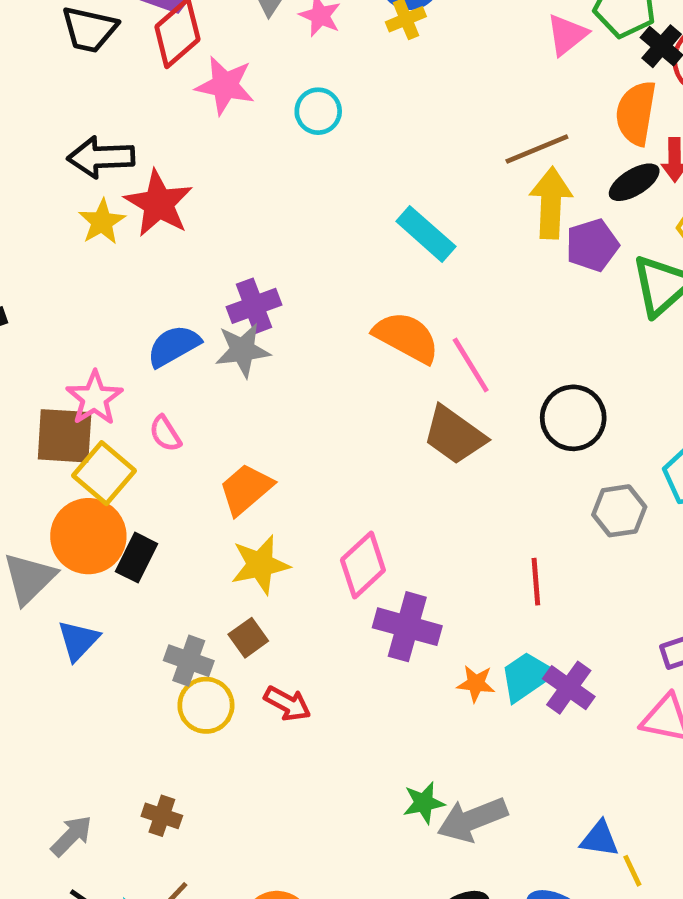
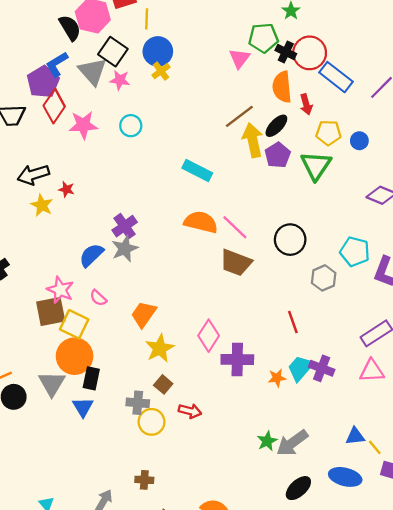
black ellipse: (634, 182) -> (276, 126), moved
red star: (159, 203) -> (66, 189), size x0.5
black rectangle: (137, 558) -> (91, 378), moved

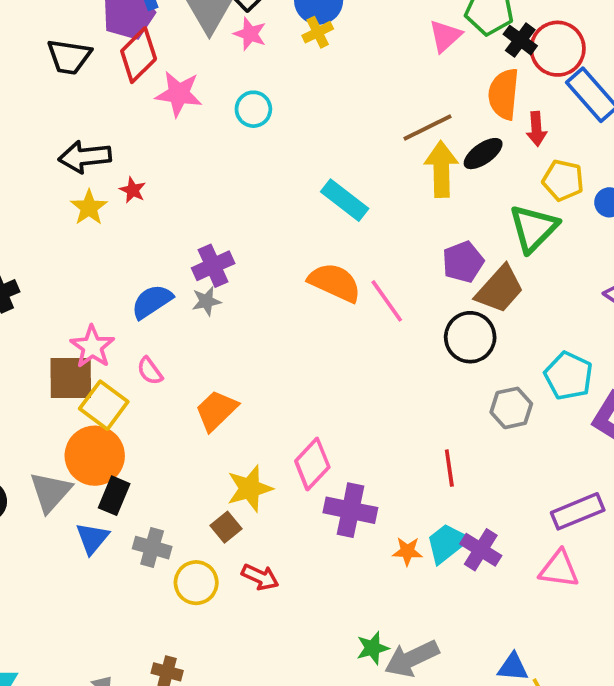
purple pentagon: (278, 155) -> (463, 262), moved
gray star: (125, 249) -> (206, 301), size x0.7
brown trapezoid: (236, 263) -> (500, 289), moved, turned -80
yellow star: (160, 348) -> (250, 488), moved
gray cross: (138, 403) -> (152, 548), moved

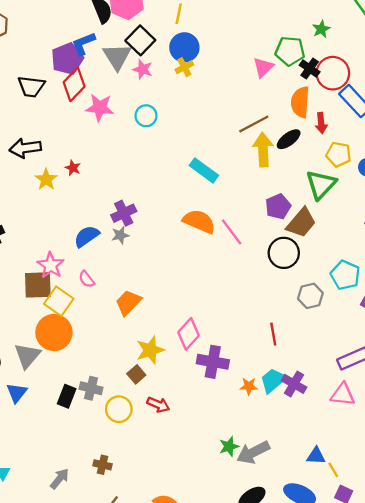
black arrow: (85, 157) -> (25, 148), moved
black rectangle: (114, 496) -> (67, 396), moved
blue triangle: (92, 538) -> (17, 393), moved

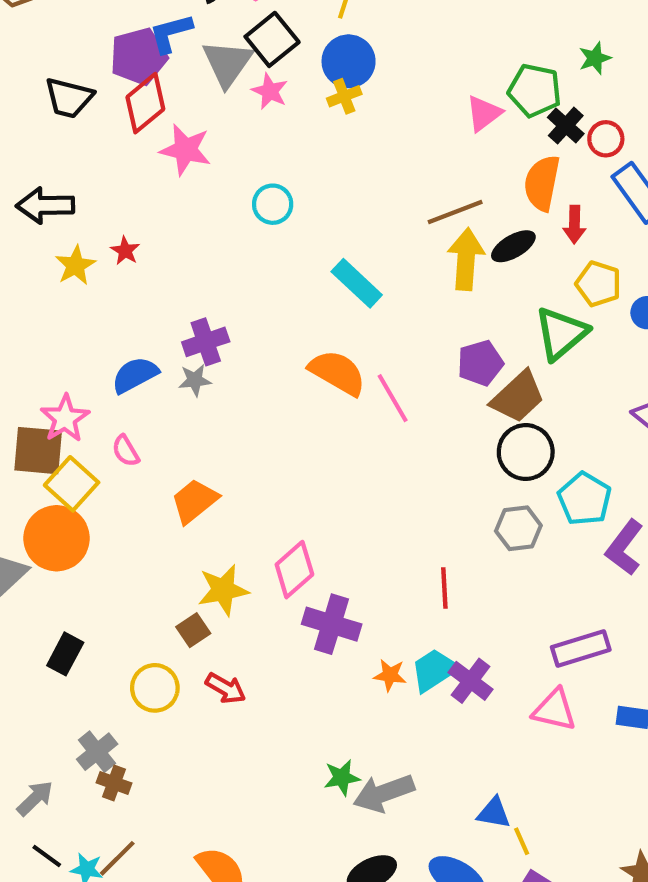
red circle: (333, 73) -> (606, 139), size x0.6
cyan circle: (146, 116) -> (273, 204), moved
black circle: (284, 253) -> (526, 452), moved
gray cross: (91, 388) -> (97, 752), moved, turned 30

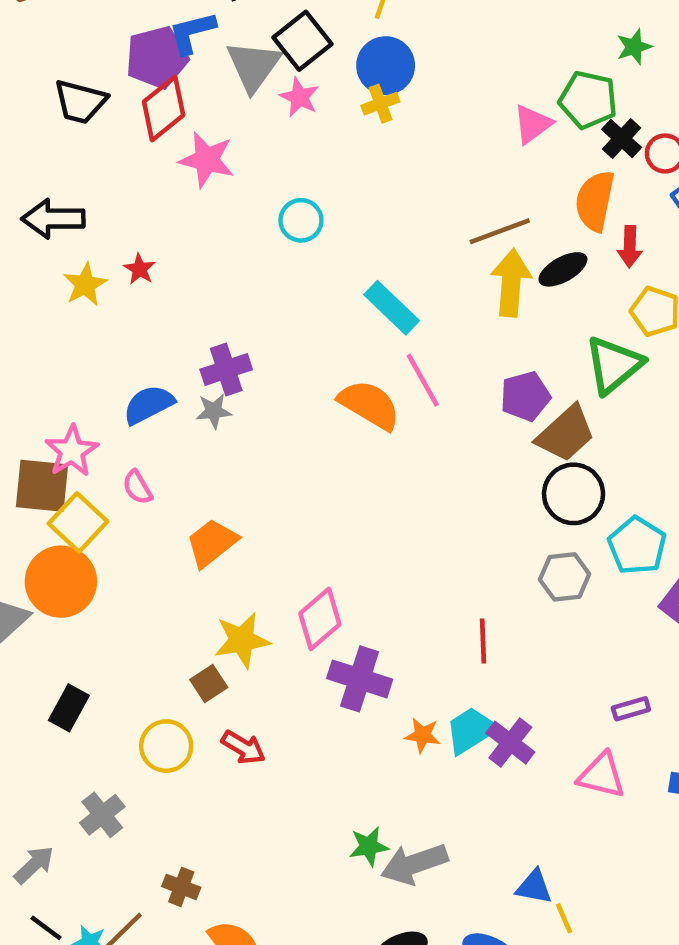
green star: (595, 58) -> (634, 47), moved
pink line: (393, 398) -> (423, 380), moved
purple rectangle: (581, 648) -> (631, 709), size x0.6
brown cross: (114, 783) -> (181, 887), moved

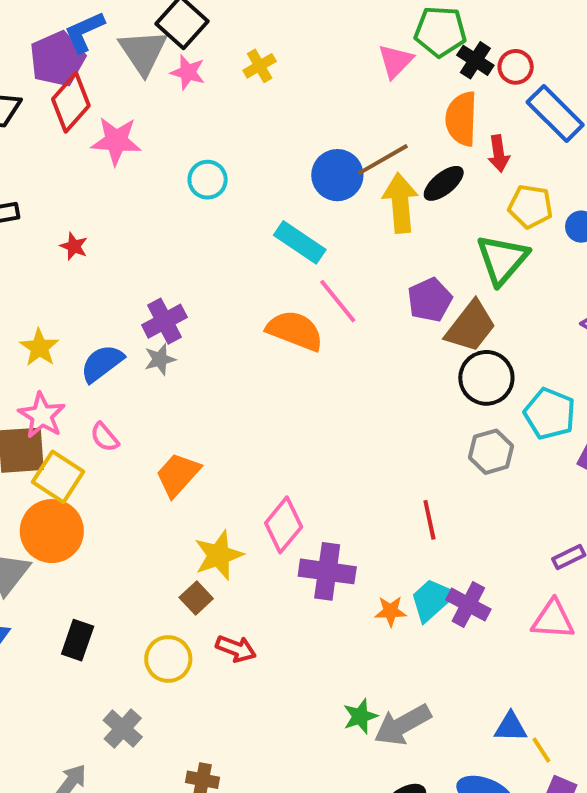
blue circle: (386, 66) -> (337, 175), moved
yellow star: (85, 284) -> (39, 347), moved

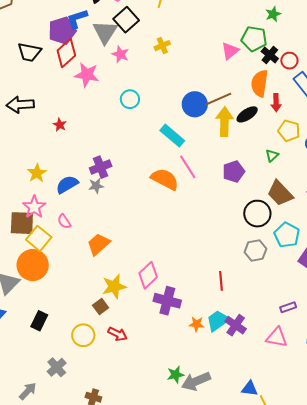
pink star: (188, 72) -> (120, 54), moved
green triangle: (502, 259) -> (272, 155), size x0.5
brown trapezoid: (471, 326) -> (280, 193), moved, turned 92

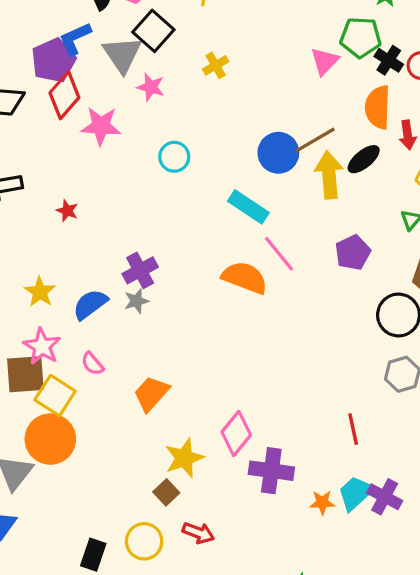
black rectangle: (39, 321) -> (93, 555), moved

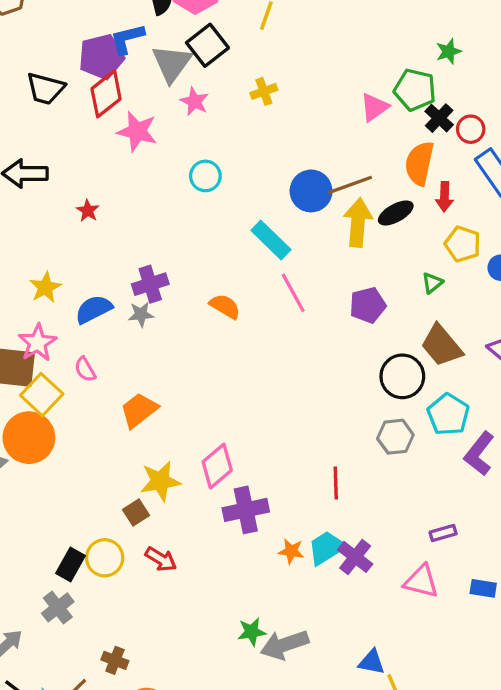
orange semicircle: (245, 278) -> (225, 306), moved, size x0.7
purple cross: (271, 471) -> (246, 510), turned -30
black rectangle: (93, 555) -> (71, 565), moved

